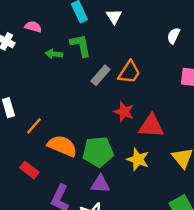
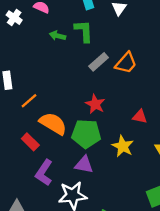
red star: (124, 112) -> (95, 104), moved
red triangle: (151, 126) -> (140, 117), size x0.6
red rectangle: (29, 170) -> (30, 142), moved

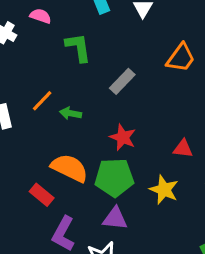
green L-shape: (84, 31) -> (78, 47), moved
green arrow: (57, 36) -> (71, 113), moved
orange trapezoid: (126, 63) -> (181, 58), moved
orange line: (29, 101) -> (42, 101), moved

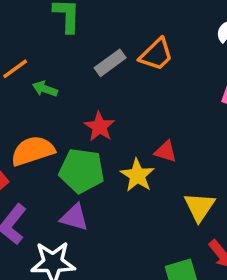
orange trapezoid: (181, 58) -> (156, 54), moved
orange semicircle: (69, 168) -> (33, 151), turned -54
yellow star: (164, 190) -> (137, 175), moved

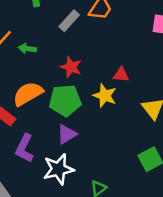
purple triangle: (74, 217) -> (67, 134), turned -35

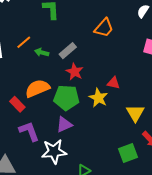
gray rectangle: (69, 21) -> (68, 51), moved
purple L-shape: (24, 148) -> (29, 131), turned 125

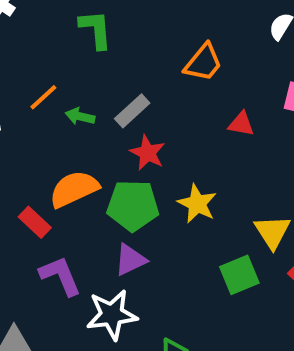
red triangle: (113, 83) -> (241, 124), moved
green square: (128, 153) -> (239, 275), moved

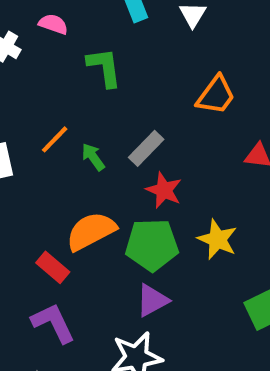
green arrow: (80, 116) -> (93, 157), turned 44
purple L-shape: (60, 276) -> (53, 323), moved

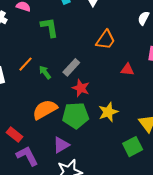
yellow star: (217, 239) -> (108, 112), turned 30
red rectangle: (53, 267) -> (15, 135), moved
purple triangle: (152, 300) -> (61, 145), moved

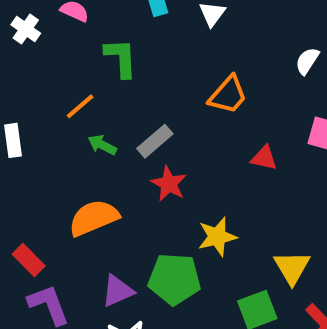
orange line: (25, 64) -> (80, 106), moved
green arrow: (45, 72) -> (102, 145), turned -32
green pentagon: (76, 116) -> (174, 279), moved

